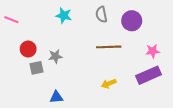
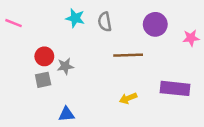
gray semicircle: (101, 14) -> (105, 22), moved
red circle: (28, 49) -> (44, 56), moved
pink star: (153, 51) -> (191, 38), moved
purple rectangle: (148, 75) -> (175, 88), turned 30

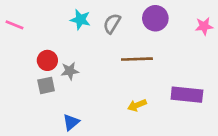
gray semicircle: (105, 22) -> (112, 24), turned 42
purple circle: (155, 24) -> (155, 18), moved
pink star: (191, 38) -> (204, 26), moved
blue triangle: (67, 114) -> (71, 122), turned -35

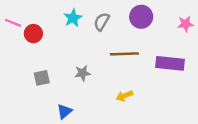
cyan star: (80, 20) -> (73, 18), turned 30
red circle: (47, 60) -> (33, 34), moved
gray star: (70, 71) -> (82, 73), moved
purple rectangle: (187, 95) -> (170, 63), moved

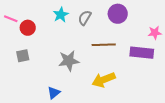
pink star: (185, 24) -> (155, 33), moved
gray star: (82, 73) -> (69, 61), size x1.5
gray square: (42, 78) -> (23, 56), moved
yellow arrow: (124, 96) -> (104, 80), size x1.6

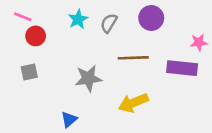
pink line: (11, 19) -> (23, 17), moved

